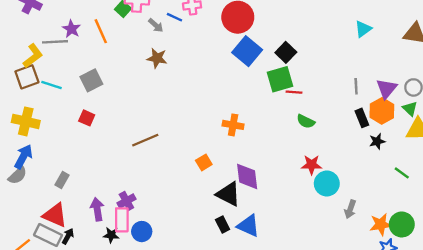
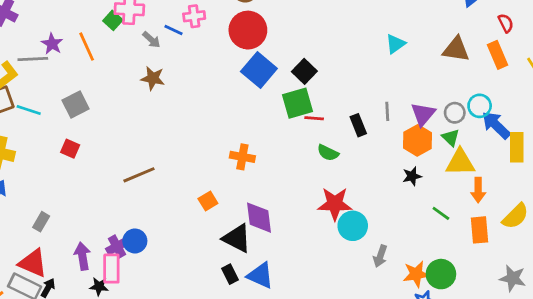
black rectangle: (362, 118) -> (358, 125), moved
red star: (312, 165) -> (335, 204), size x1.4
blue circle: (142, 232) -> (135, 241), moved

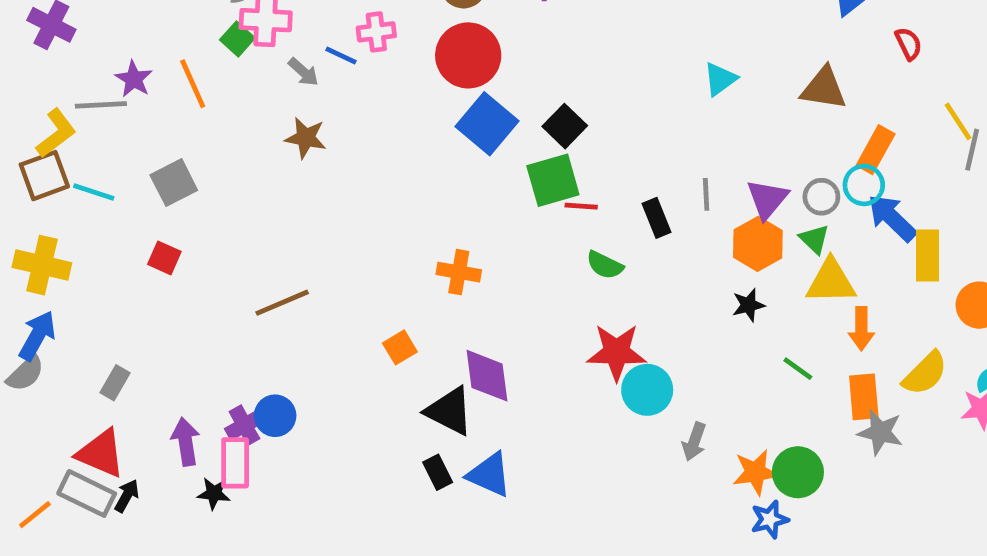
orange rectangle: (497, 55) -> (876, 150), moved, turned 52
gray star: (513, 278) -> (880, 432), moved

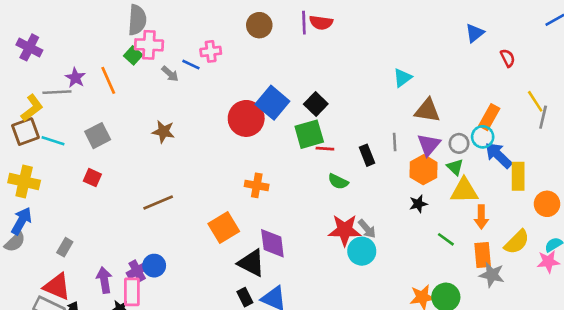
red circle: (468, 55) -> (246, 118), moved
brown triangle: (824, 88) -> (427, 111), moved
brown star: (306, 138) -> (163, 132), moved
orange square: (400, 347) -> (224, 227), size x1.6
gray arrow: (694, 442) -> (367, 229), moved, turned -60

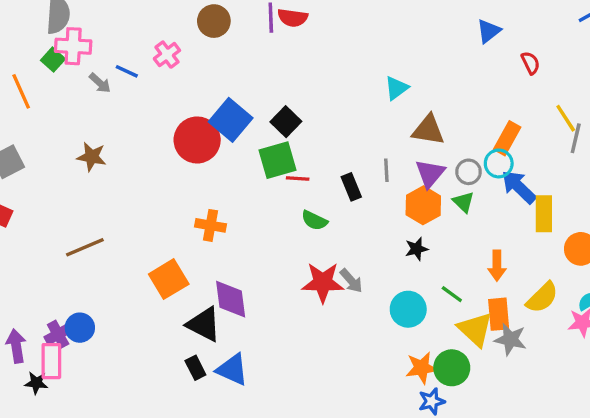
pink cross: (211, 51) -> (167, 55), moved, turned -30
yellow triangle: (464, 191) -> (475, 329), moved, turned 44
cyan circle: (362, 251) -> (408, 309), moved

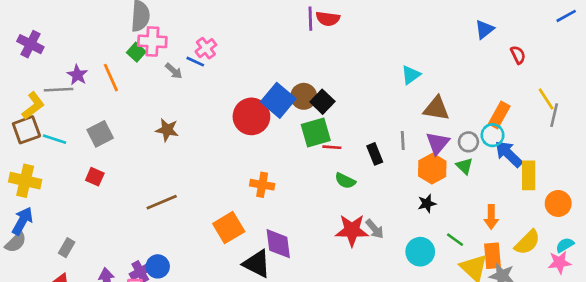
brown circle: (214, 21) -> (304, 96), moved
pink cross: (167, 55) -> (206, 48), moved

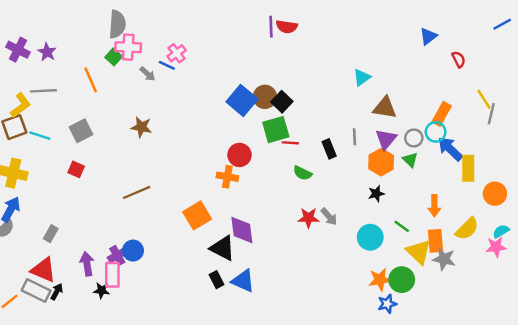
purple star: (77, 75) -> (47, 52), moved
red circle: (251, 116) -> (240, 155), moved, size x0.7
red star: (352, 230) -> (308, 218), size x0.7

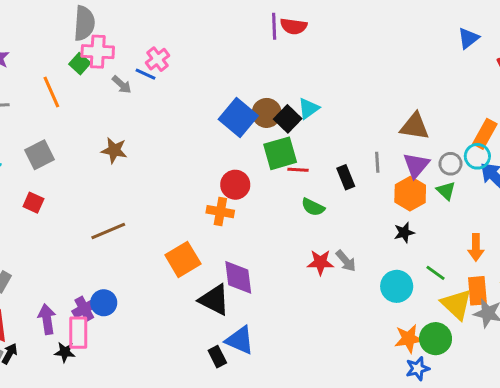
cyan triangle: (362, 77) -> (308, 108), moved
black rectangle: (217, 280) -> (217, 357), moved

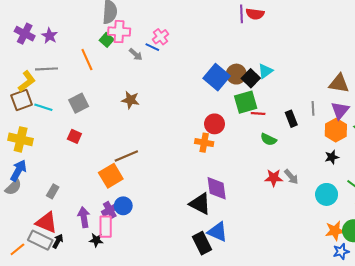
orange square: (183, 259) -> (111, 176), moved
black rectangle: (217, 357) -> (202, 243), size x1.5

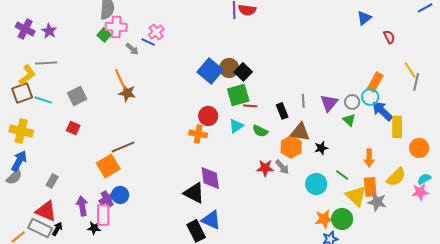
orange line: (87, 60) -> (120, 79), moved
cyan triangle: (265, 71) -> (236, 126), moved
brown triangle: (339, 83) -> (300, 132), moved
orange hexagon: (336, 130) -> (291, 147), moved

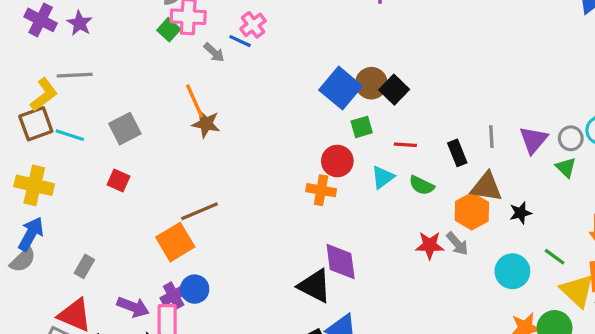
green square: (238, 95) -> (362, 127), moved, size x0.6
purple arrow: (82, 206) -> (133, 307), turned 120

